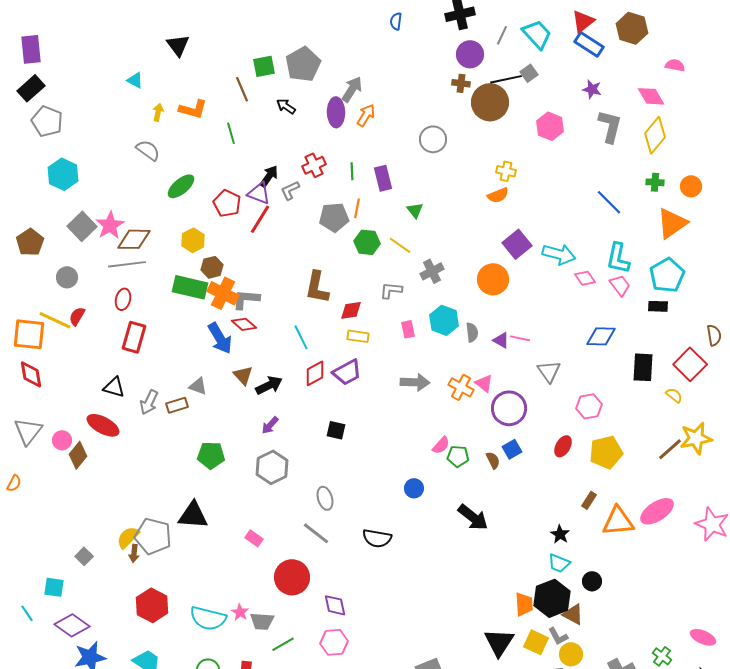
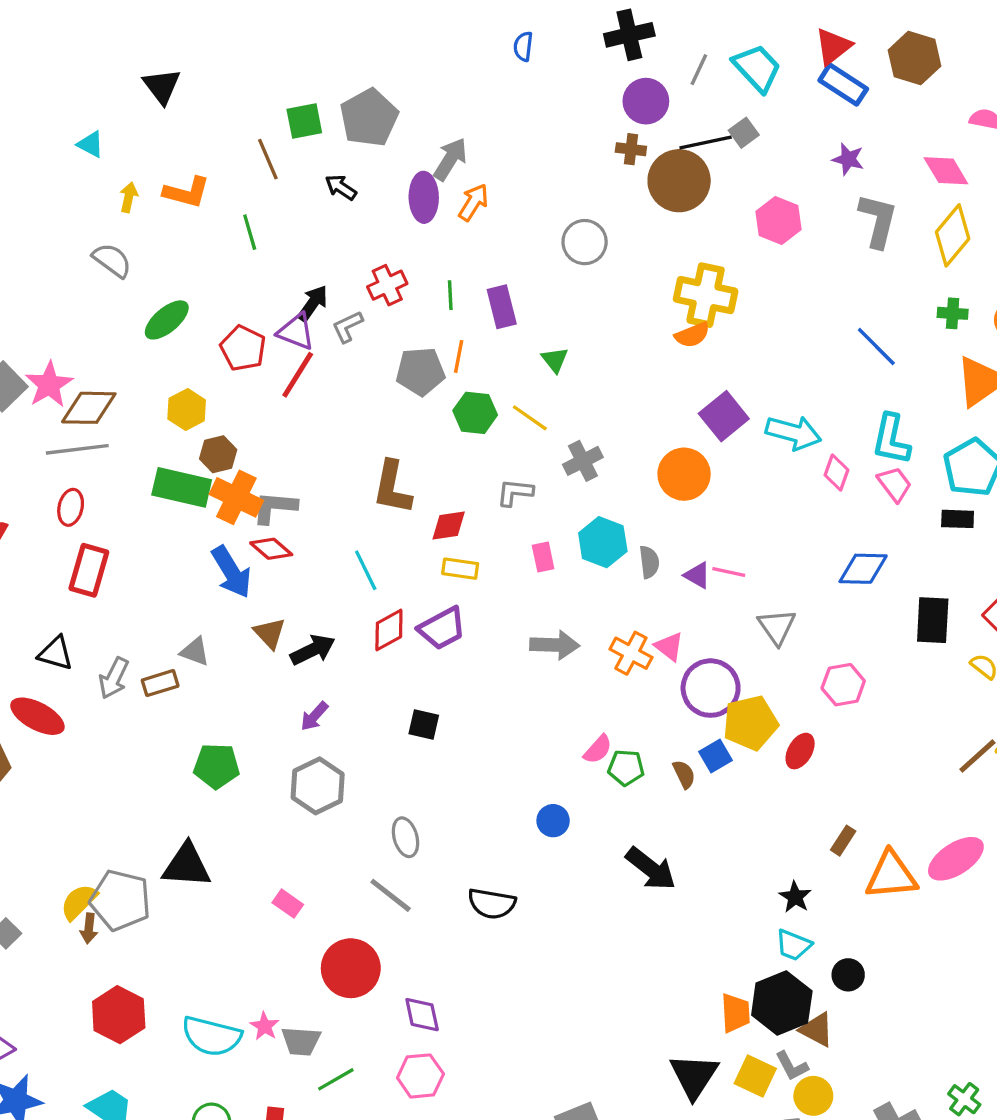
yellow cross: (506, 171) -> (706, 295), size x1.8
pink diamond: (585, 278) -> (837, 472), turned 55
yellow pentagon: (606, 452) -> (750, 723), moved

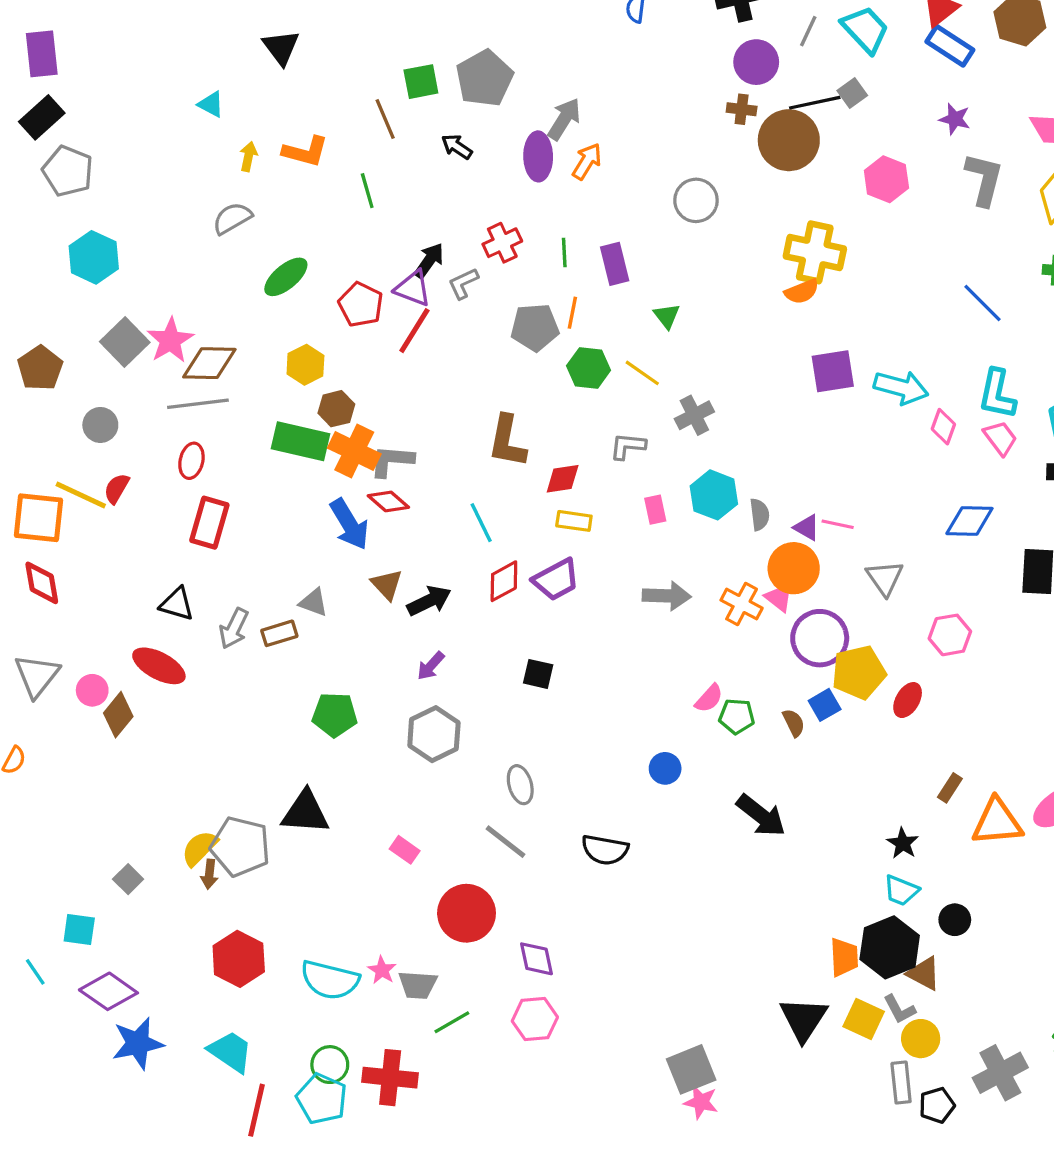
gray semicircle: (112, 260) -> (232, 218), turned -66
purple square: (724, 416) -> (833, 371), turned 30
orange circle: (684, 474) -> (794, 568), moved

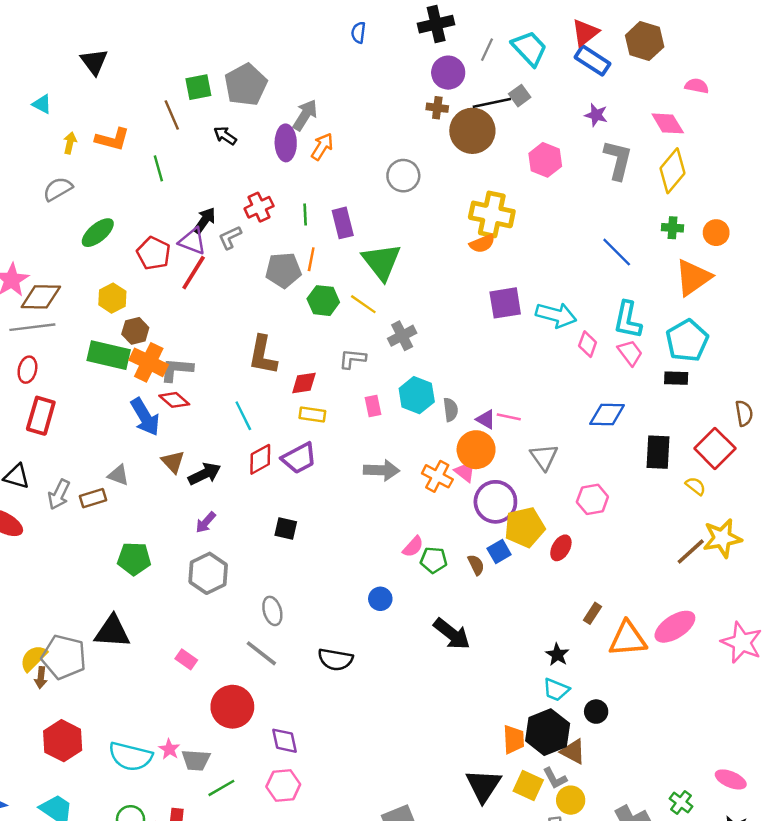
green triangle: (667, 316) -> (381, 262), size x2.0

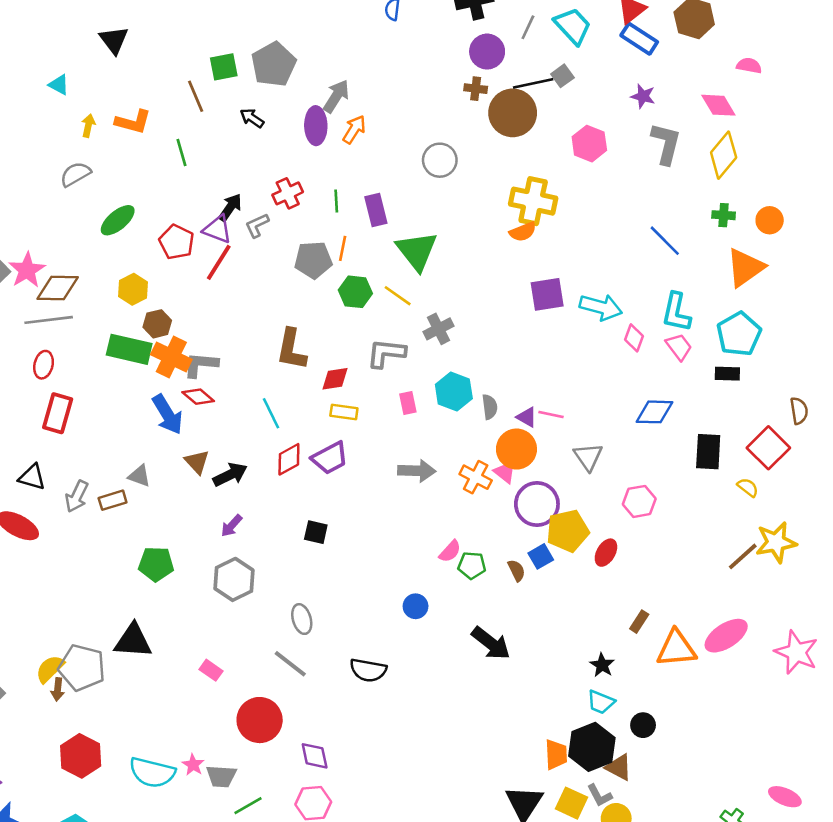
gray L-shape: (352, 359) -> (386, 353), size x1.4

